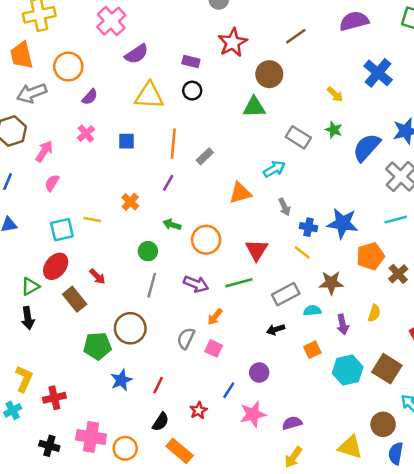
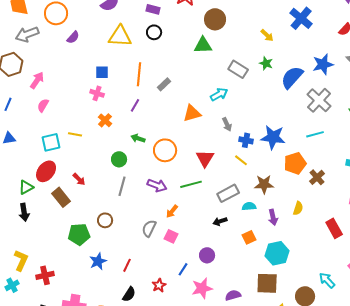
pink cross: (86, 134) -> (97, 93), moved, turned -32
brown circle: (130, 328) -> (105, 220), size x0.6
brown square: (387, 369) -> (267, 283), moved, turned -30

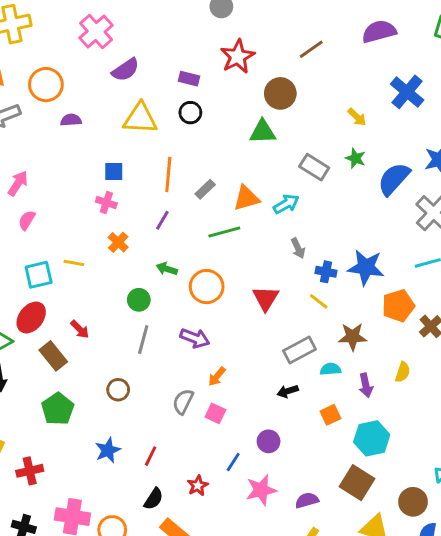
purple semicircle: (73, 37) -> (71, 120), turned -136
orange triangle: (192, 113) -> (246, 198), moved
green line: (191, 184) -> (224, 232), moved
green pentagon: (79, 234) -> (58, 409), moved, turned -30
brown square: (267, 283) -> (357, 483), turned 30

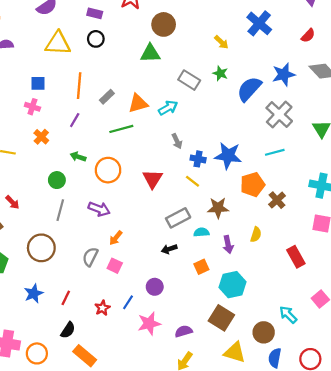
brown circle: (118, 390) -> (41, 248), size x1.6
red star: (198, 486) -> (102, 308), moved

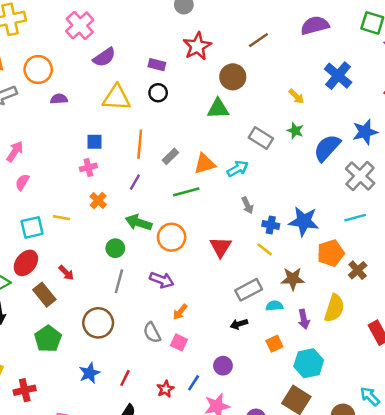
pink cross: (32, 107) -> (88, 167), turned -32
green arrow: (78, 157) -> (139, 222), size x1.5
yellow semicircle: (256, 235) -> (334, 308), size x1.6
gray semicircle: (90, 257) -> (152, 333), turned -54

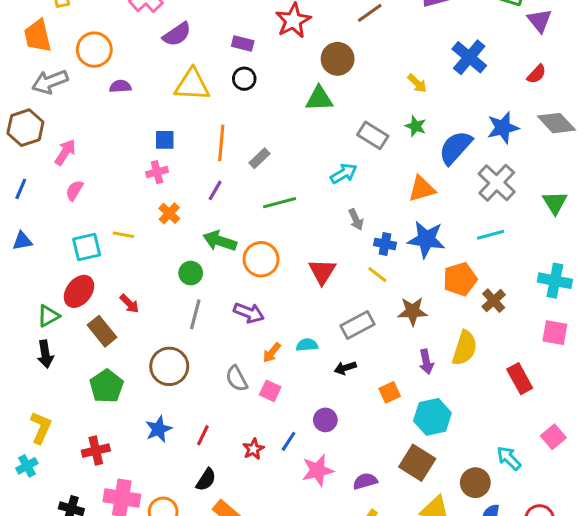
orange triangle: (205, 164) -> (422, 189), moved
cyan semicircle: (274, 306) -> (307, 345), moved
red cross: (25, 390) -> (96, 451), moved

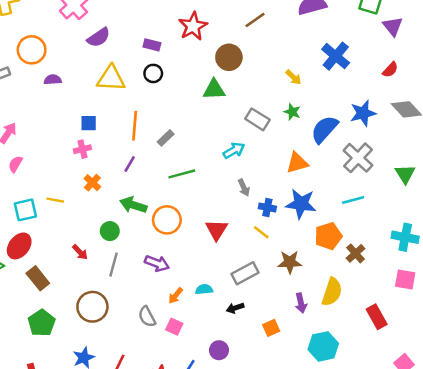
red arrow: (129, 304) -> (80, 252), moved
cyan hexagon: (432, 417) -> (323, 346), moved

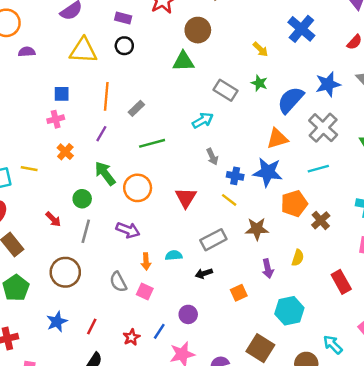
orange triangle: (297, 163) -> (277, 138), moved
green arrow: (133, 205) -> (105, 173), turned 35
yellow semicircle: (332, 292) -> (298, 258), size x0.6
orange arrow: (176, 296) -> (146, 261), turned -42

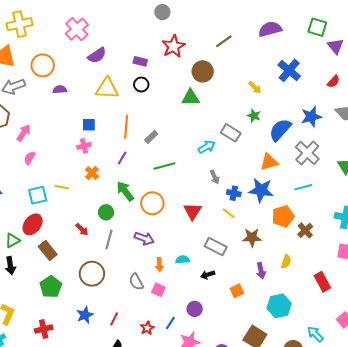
gray rectangle: (226, 90) -> (231, 133), moved
gray rectangle: (213, 240) -> (216, 247), turned 55

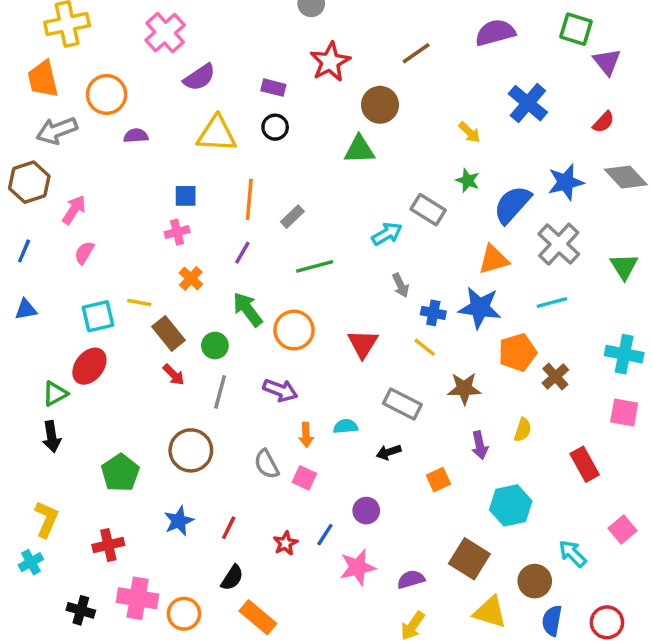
brown rectangle: (48, 251) -> (169, 333), moved

